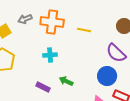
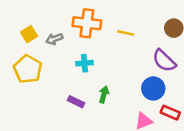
gray arrow: (25, 19) -> (54, 39), moved
green arrow: (66, 81) -> (104, 94), turned 80

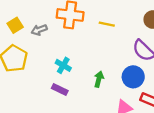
cyan cross: (84, 63) -> (63, 65), moved, turned 35
green arrow: (104, 94) -> (99, 79), moved

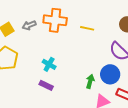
gray arrow: (39, 30) -> (29, 25), moved
green arrow: (99, 79) -> (90, 81), moved

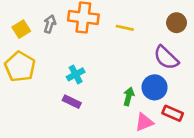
gray arrow: (29, 25) -> (50, 24), turned 128
cyan cross: (49, 64) -> (76, 74), turned 32

